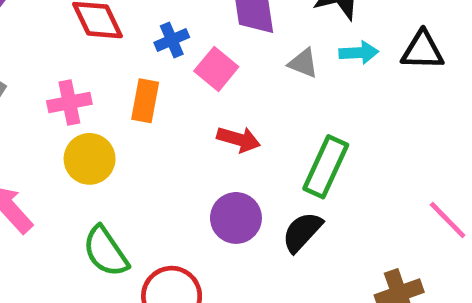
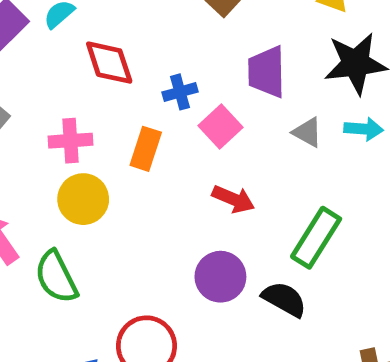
black semicircle: (302, 232) -> (284, 299), turned 69
green semicircle: (106, 251) -> (56, 277), moved

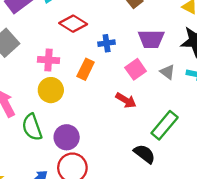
red diamond: (109, 63) -> (73, 24), turned -48
purple trapezoid: (267, 72) -> (151, 39), turned -96
pink square: (220, 127) -> (136, 69), moved
purple circle: (220, 277) -> (67, 137), moved

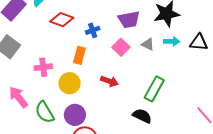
pink cross: (49, 60) -> (43, 67), moved
yellow circle: (51, 90) -> (70, 83), moved
red arrow: (126, 100) -> (109, 81), moved

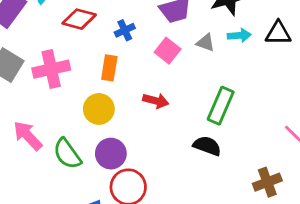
pink cross: (43, 67) -> (51, 69), moved, size x1.4

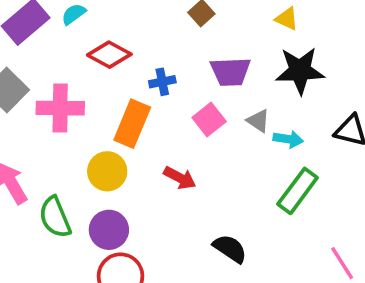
cyan arrow: (239, 35) -> (288, 139), moved
orange rectangle: (109, 68) -> (132, 124), size x1.4
green rectangle: (221, 106) -> (298, 191), moved

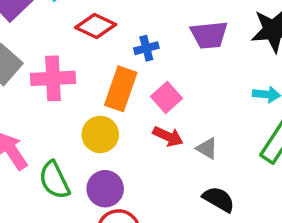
pink square: (209, 119) -> (166, 97), moved
gray triangle: (258, 121) -> (207, 148), moved

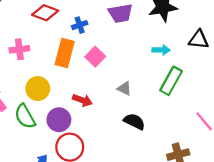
pink cross: (53, 78) -> (19, 49), size x0.7
yellow circle: (100, 134) -> (38, 89), moved
red arrow: (168, 136) -> (82, 100), moved

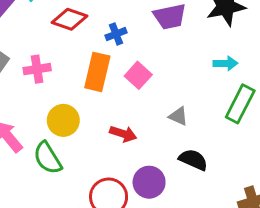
purple circle: (59, 120) -> (149, 182), moved

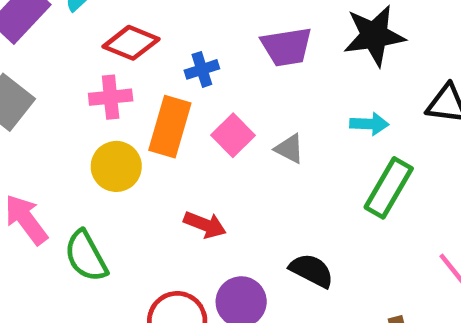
pink cross: (37, 69) -> (111, 97), moved
gray triangle: (178, 116) -> (289, 149), moved
yellow circle: (63, 120) -> (116, 166), moved

